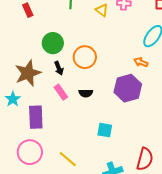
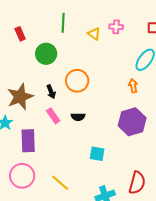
green circle: (53, 43) -> (46, 54), moved
orange arrow: (141, 62) -> (133, 86), turned 56
purple hexagon: (128, 88) -> (132, 122), moved

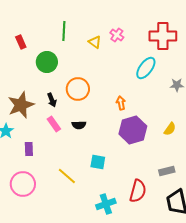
pink cross: (116, 27) -> (117, 35), turned 32
orange arrow: (133, 86) -> (121, 103), moved
purple rectangle: (28, 141) -> (29, 149), size x0.6
yellow line: (60, 183) -> (67, 176), moved

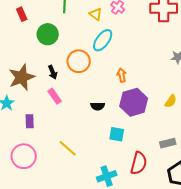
cyan ellipse: (146, 68) -> (103, 40), moved
black semicircle: (79, 125) -> (98, 106), moved
cyan square: (98, 162) -> (117, 134), moved

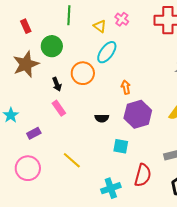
brown star: (22, 77) -> (26, 64), moved
purple rectangle: (30, 121) -> (34, 133), turned 64

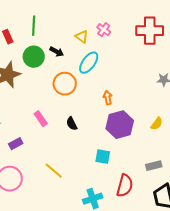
green line: (69, 15) -> (34, 26), moved
black arrow: (57, 84) -> (57, 52), moved, turned -40
black semicircle: (102, 118) -> (72, 124), moved, turned 64

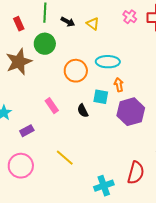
pink cross: (104, 30) -> (130, 17), moved
black arrow: (57, 52) -> (68, 22), moved
cyan ellipse: (89, 63) -> (108, 62), moved, turned 55
cyan square: (103, 157) -> (101, 97), moved

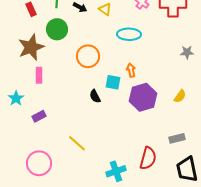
cyan ellipse: (108, 62) -> (129, 34), moved
pink rectangle: (52, 106) -> (39, 75), moved, turned 35
pink circle: (21, 166) -> (39, 163), moved

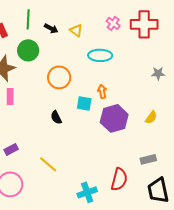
black semicircle: (95, 96) -> (56, 117), moved
purple rectangle: (39, 116) -> (11, 149), moved

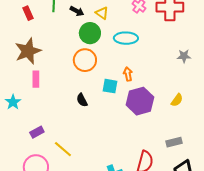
green circle: (28, 50) -> (90, 33), moved
yellow line: (48, 164) -> (63, 149), moved

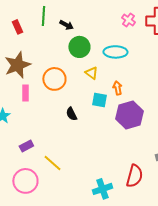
yellow triangle: (102, 13) -> (91, 73), moved
orange circle: (85, 60) -> (54, 79), moved

